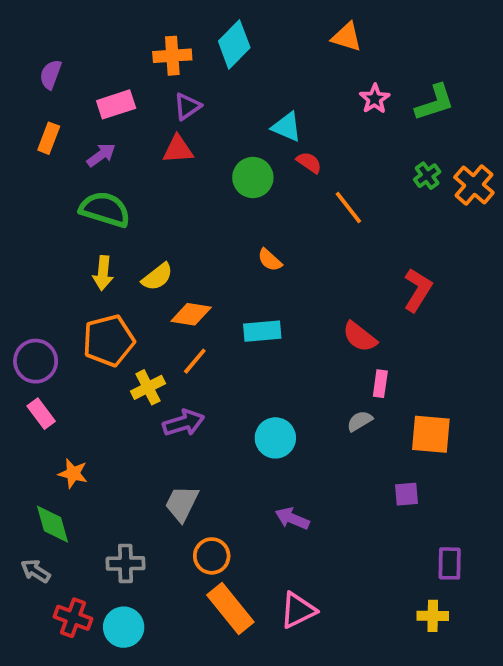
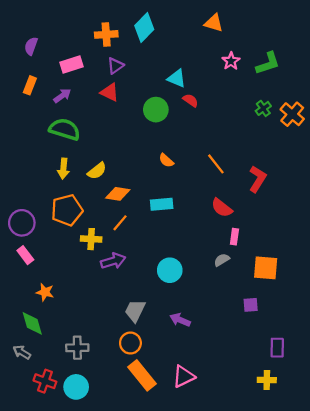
red triangle: (178, 149) -> (110, 92), turned 30
orange line: (348, 207) -> (216, 164), moved
yellow cross: (148, 387) -> (91, 239), turned 30
gray trapezoid: (182, 503) -> (135, 311), moved

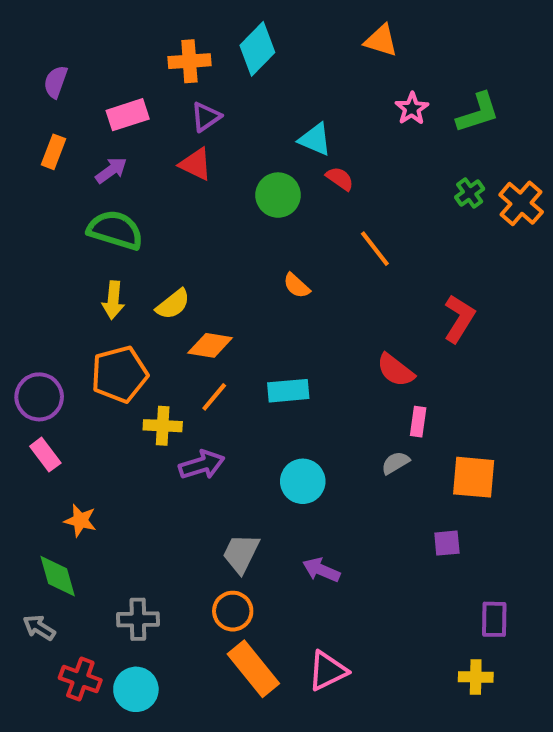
orange line: (216, 164) -> (375, 249), moved
cyan rectangle: (162, 204) -> (288, 391), moved

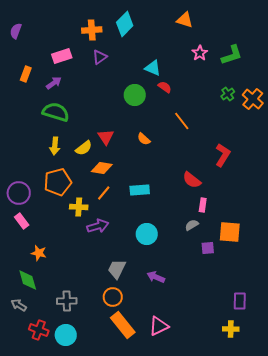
purple semicircle: (56, 82) -> (16, 31), moved
red triangle: (196, 164) -> (106, 137), moved, turned 30
purple square: (447, 543) -> (208, 248), moved

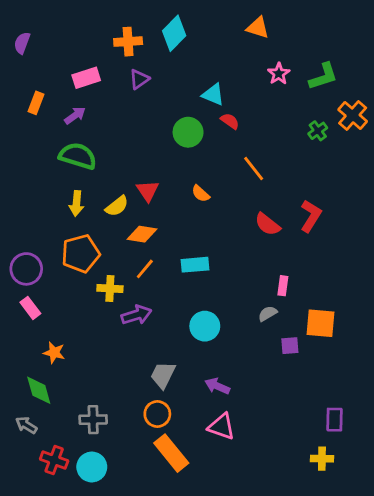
orange cross: (253, 99) -> (353, 115), moved
red semicircle: (192, 180) -> (268, 224), moved
pink triangle: (159, 326) -> (222, 427), moved, turned 45

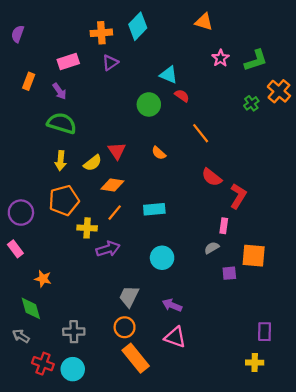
purple arrow: (75, 115) -> (59, 91), turned 91
red L-shape: (311, 216) -> (238, 196), moved
pink rectangle: (30, 308) -> (15, 249), moved

